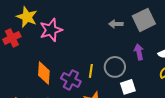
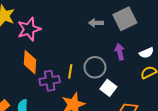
orange diamond: (44, 73) -> (30, 62), moved
purple cross: (71, 80) -> (50, 81), turned -36
white square: (128, 87) -> (108, 88), turned -35

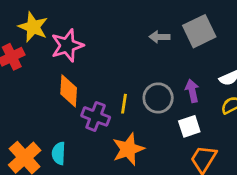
purple arrow: (120, 52) -> (192, 91), moved
purple cross: (50, 81) -> (96, 116), turned 30
white square: (108, 88) -> (189, 126), moved, turned 35

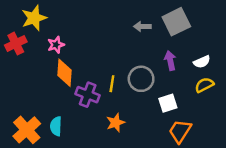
yellow star: (33, 27) -> (34, 18), turned 30
pink star: (67, 45) -> (56, 45), moved, size x0.6
purple arrow: (192, 91) -> (170, 61), moved
orange star: (128, 149) -> (116, 123), size x0.7

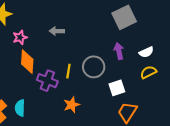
gray arrow: (142, 27) -> (57, 31), moved

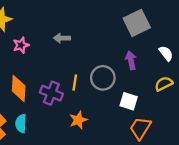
white semicircle: (146, 52) -> (166, 53), moved, turned -104
orange diamond: (27, 62) -> (19, 88), moved
white square: (117, 88) -> (129, 101), turned 35

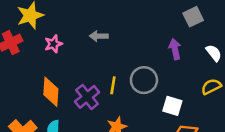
gray square: (137, 23) -> (193, 17), moved, size x0.7
purple arrow: (131, 60) -> (175, 49), moved
purple cross: (51, 93) -> (87, 97), turned 30

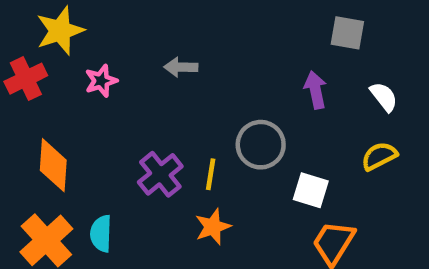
gray square: (193, 17) -> (347, 33), turned 36
yellow line: (113, 85) -> (211, 174), moved
orange diamond: (51, 92) -> (53, 165), moved

